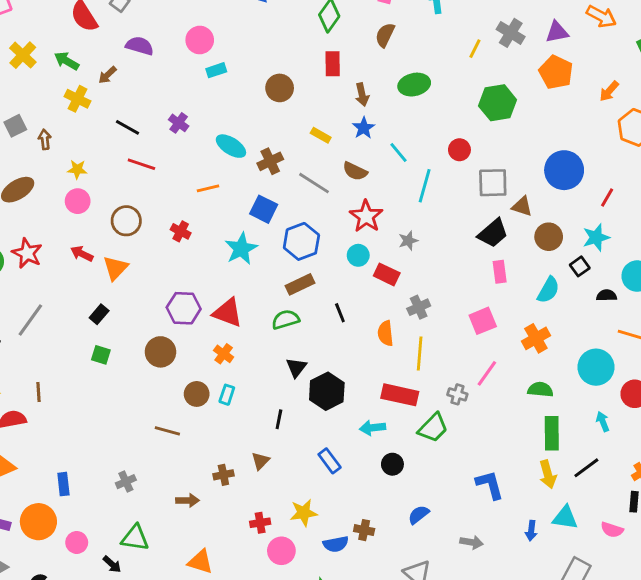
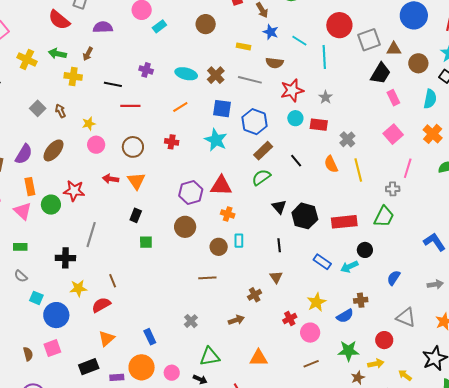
red circle: (459, 150) -> (339, 25), size x1.6
red star: (366, 216) -> (292, 90), turned -30
red rectangle: (400, 395) -> (344, 222), moved
cyan arrow: (373, 428) -> (349, 267), moved

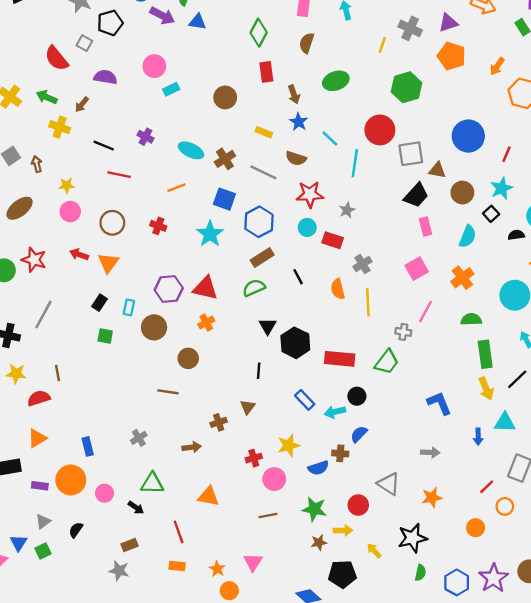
orange cross: (228, 214) -> (206, 322), turned 32
cyan rectangle: (239, 241) -> (129, 307), moved
blue semicircle: (394, 278) -> (359, 434), moved

